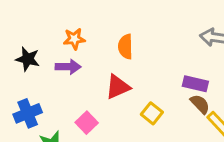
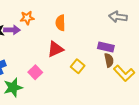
purple arrow: (68, 67) -> (12, 30), moved
brown semicircle: (200, 104) -> (109, 60), turned 32

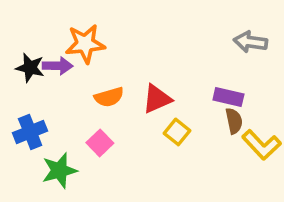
orange star: (27, 18) -> (85, 44), size x1.5
orange semicircle: (60, 23) -> (109, 97), moved, turned -105
red triangle: (55, 49) -> (157, 99), moved

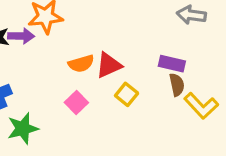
orange semicircle: (109, 97) -> (81, 64), moved
pink square: (100, 143) -> (76, 103), moved

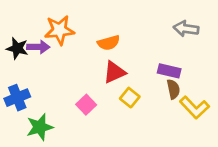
orange semicircle: (81, 64) -> (109, 43), moved

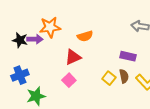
red triangle: (114, 72) -> (73, 57), moved
brown semicircle: (173, 89) -> (124, 76), moved
yellow square: (130, 98) -> (109, 78), moved

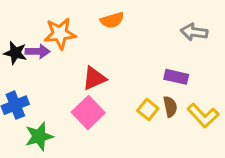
orange semicircle: (85, 36) -> (112, 20), moved
pink square: (69, 80) -> (88, 113), size x1.5

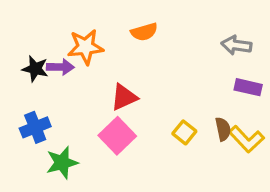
purple rectangle: (176, 77) -> (248, 87), moved
brown semicircle: (170, 107) -> (223, 129), moved

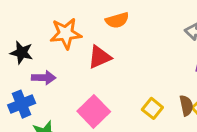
purple arrow: (60, 67) -> (44, 78), moved
red triangle: (124, 97) -> (100, 57), moved

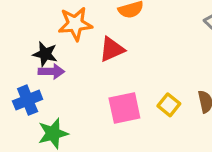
black star: (22, 53) -> (45, 54), moved
pink square: (94, 111) -> (124, 108), moved, turned 32

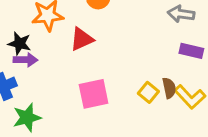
yellow square: (169, 105) -> (148, 92), moved

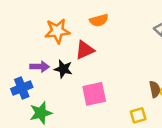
black star: (20, 43) -> (63, 69), moved
yellow square: (148, 92) -> (138, 115), moved, turned 35

